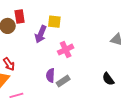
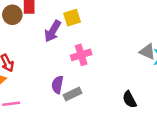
yellow square: (54, 22) -> (72, 18), turned -32

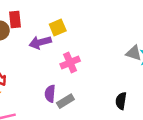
purple arrow: (53, 31) -> (40, 42), turned 50
black semicircle: (130, 99) -> (121, 101), turned 42

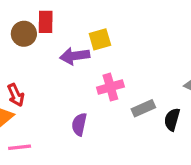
gray rectangle: (65, 101) -> (143, 108), moved
black semicircle: (121, 101) -> (172, 119), moved

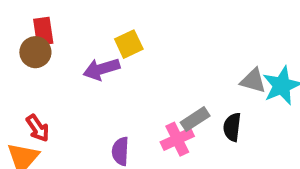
red rectangle: (46, 22) -> (43, 31), moved
pink cross: (110, 87) -> (177, 139), moved

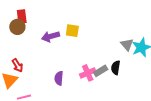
yellow square: (129, 44) -> (72, 31), moved, turned 32
gray triangle: (253, 81) -> (127, 45), turned 32
gray rectangle: (195, 119) -> (101, 71), moved

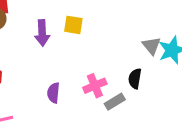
purple arrow: (51, 36) -> (42, 33), turned -78
gray rectangle: (101, 71) -> (115, 102), moved

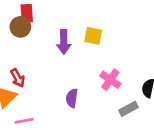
pink cross: (95, 86) -> (110, 80), moved, turned -35

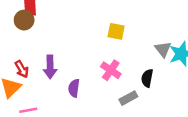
yellow square: (93, 36) -> (116, 31), moved
purple arrow: (64, 42) -> (50, 67), moved

